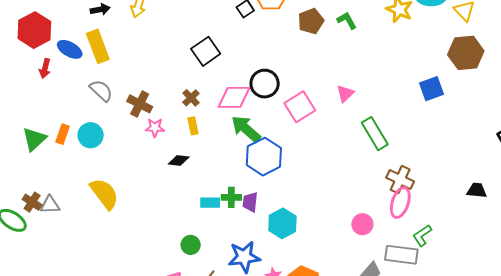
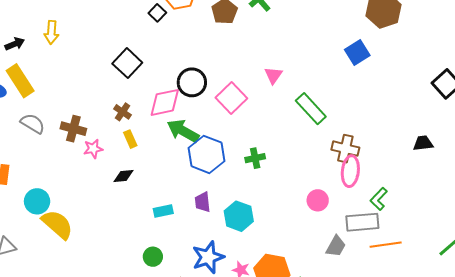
cyan circle: (91, 135) -> (37, 201), moved
green cross: (231, 197) -> (255, 158), moved

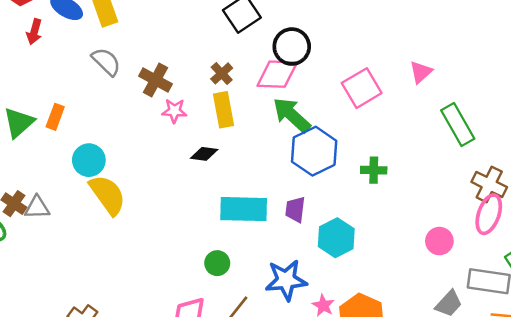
black circle: (192, 82) -> (292, 47), moved
yellow rectangle: (130, 139) -> (223, 110), size x1.5
cyan rectangle: (163, 211) -> (244, 209), size x1.8

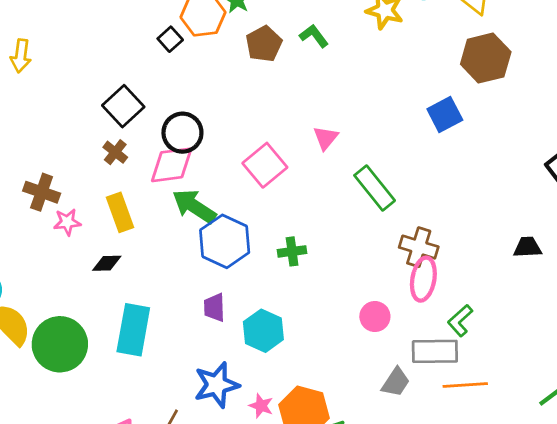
brown cross: (222, 73) -> (115, 152), moved
cyan rectangle: (244, 209) -> (133, 330), moved, turned -72
green circle: (217, 263) -> (60, 344), moved, size x2.0

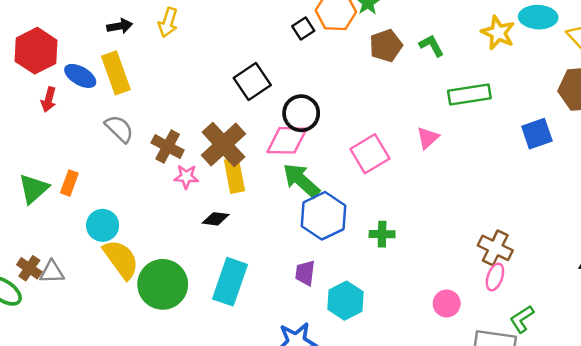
brown cross: (115, 152) -> (223, 144), moved, size x2.0
green rectangle: (375, 188) -> (469, 94), moved, turned -69
pink ellipse: (423, 279) -> (495, 277), size x0.7

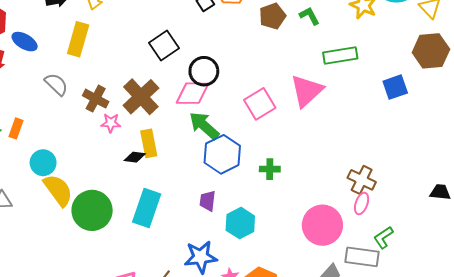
yellow rectangle: (116, 73) -> (78, 39), moved, turned 36
pink triangle: (428, 138) -> (307, 91), size x1.8
yellow rectangle: (234, 175) -> (149, 143), moved
pink circle: (447, 304) -> (322, 225), size x1.8

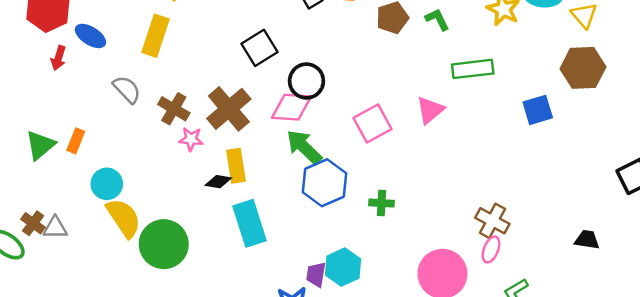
pink triangle: (307, 91) -> (430, 110), size x0.7
purple trapezoid: (208, 201) -> (316, 275), moved
cyan rectangle: (147, 208) -> (249, 223), moved, turned -39

